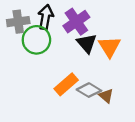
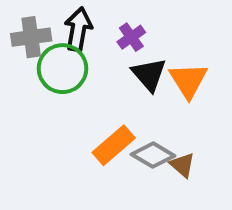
purple cross: (76, 22) -> (131, 37), size x0.6

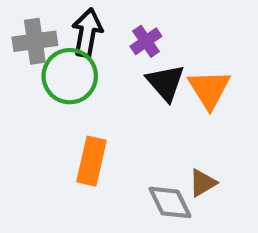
orange rectangle: (114, 145) -> (92, 161), moved, turned -36
gray diamond: (153, 155) -> (170, 202), moved, turned 33
brown triangle: (182, 165) -> (203, 183), turned 48

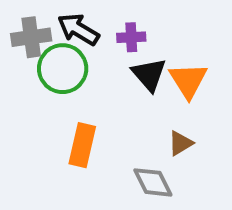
black arrow: (87, 33) -> (78, 29), turned -69
purple cross: (146, 41) -> (131, 37), turned 32
brown triangle: (203, 183) -> (180, 143), moved

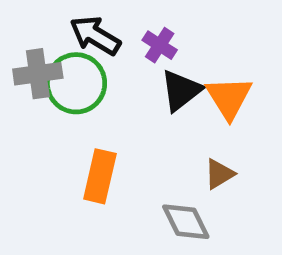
gray cross: (31, 37) -> (38, 74), moved
purple cross: (131, 37) -> (160, 45), turned 36
black triangle: (149, 75) -> (181, 90), turned 33

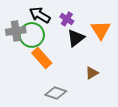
orange triangle: (229, 98) -> (101, 30), moved
orange rectangle: (100, 176) -> (42, 58), moved, turned -55
gray diamond: (186, 222) -> (56, 93), moved, turned -45

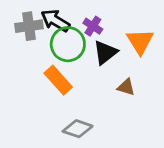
gray cross: (16, 31) -> (29, 26), moved
green circle: (32, 35) -> (68, 44), moved
brown triangle: (92, 73) -> (126, 87), moved, turned 48

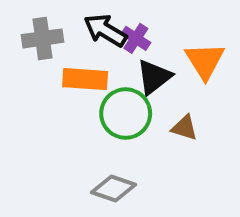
black arrow: (55, 21) -> (105, 30), moved
green circle: (68, 44) -> (126, 114), moved
orange rectangle: (58, 80) -> (85, 79), moved, turned -44

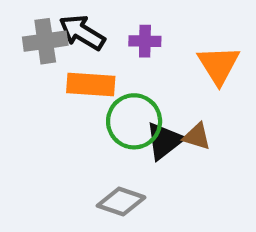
black arrow: (105, 30) -> (82, 33), moved
purple cross: (136, 38) -> (145, 41), turned -32
black triangle: (154, 77) -> (164, 141), moved

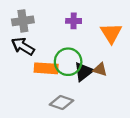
black arrow: (82, 33) -> (23, 46), moved
orange rectangle: (91, 85) -> (46, 68), moved

